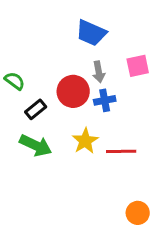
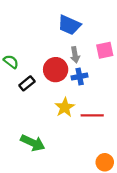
green arrow: (36, 145) -> (33, 143), moved

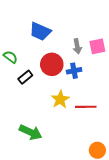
blue trapezoid: (69, 25) -> (40, 31), moved
gray arrow: (75, 55) -> (77, 46), moved

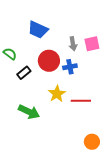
green arrow: (31, 132) -> (29, 112), moved

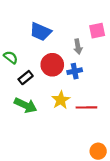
pink square: (92, 44) -> (97, 31), moved
green arrow: (29, 112) -> (26, 105), moved

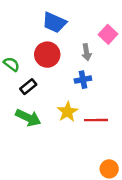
pink square: (97, 31) -> (108, 34), turned -35
blue trapezoid: (41, 32) -> (54, 22), moved
red circle: (52, 65) -> (47, 55), moved

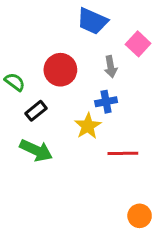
blue trapezoid: (54, 22) -> (92, 21), moved
yellow star: (67, 112) -> (88, 126), moved

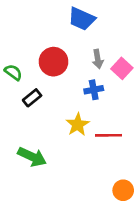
pink square: (138, 44) -> (122, 68), moved
yellow star: (88, 126) -> (78, 125), moved
green arrow: (36, 150) -> (32, 157), moved

